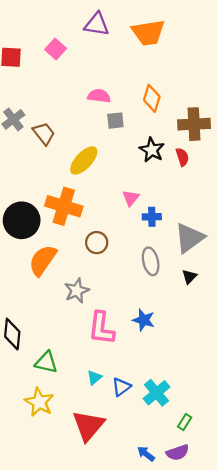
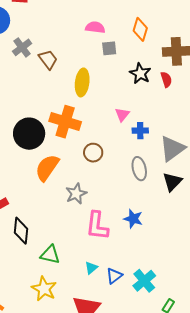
yellow ellipse: (84, 160) -> (82, 82), turned -36
black triangle: (189, 277) -> (172, 182), size x1.5

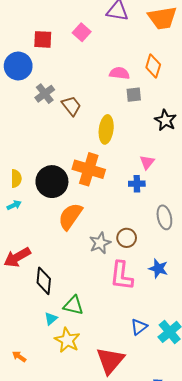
orange diamond: (140, 29) -> (153, 66), moved
blue cross: (140, 131) -> (137, 184), moved
brown circle: (93, 153) -> (127, 238), moved
cyan triangle: (91, 268) -> (51, 319), moved

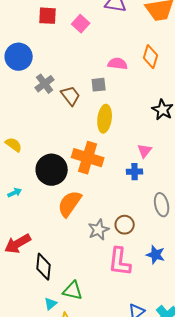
red square: (43, 39) -> (48, 16), moved
gray square: (134, 95) -> (99, 85), moved
yellow semicircle: (16, 179) -> (14, 145), moved, turned -54

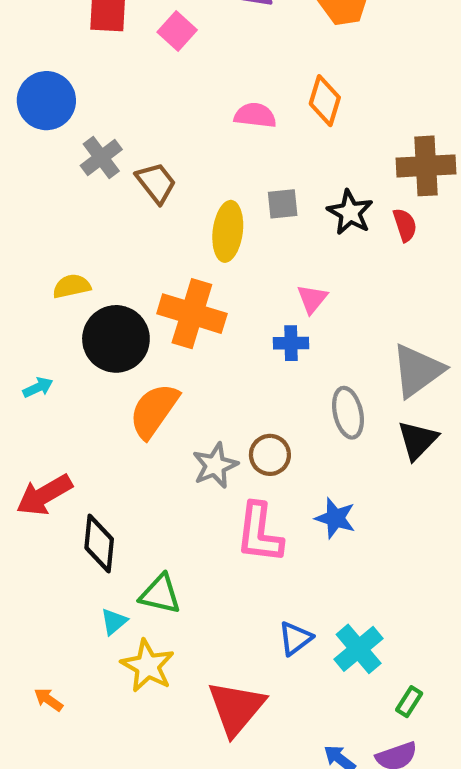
gray square: (99, 85) -> (283, 204), moved
yellow semicircle: (14, 145) -> (72, 286), moved, turned -48

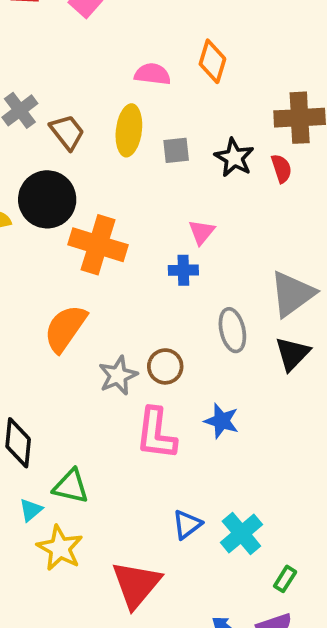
yellow ellipse: (228, 231) -> (129, 130), moved
black circle: (116, 339) -> (47, 199), moved

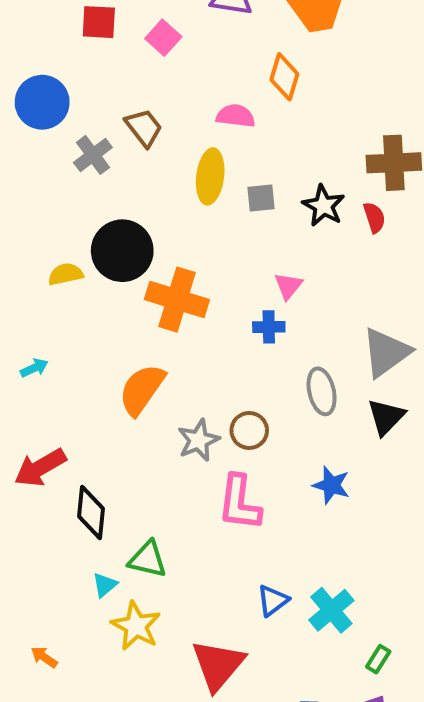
orange diamond: (212, 61) -> (284, 77), moved
brown trapezoid: (67, 132) -> (144, 128), moved
blue star: (222, 421) -> (331, 485), moved

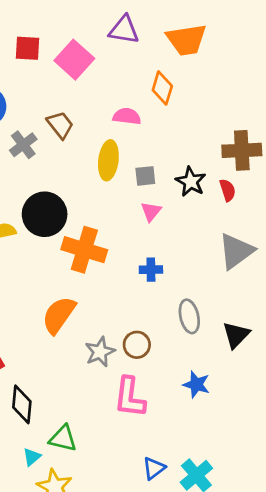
pink square: (163, 38) -> (74, 60), size x1.5
pink triangle: (288, 286) -> (151, 211), moved
gray triangle: (386, 352) -> (236, 251), moved

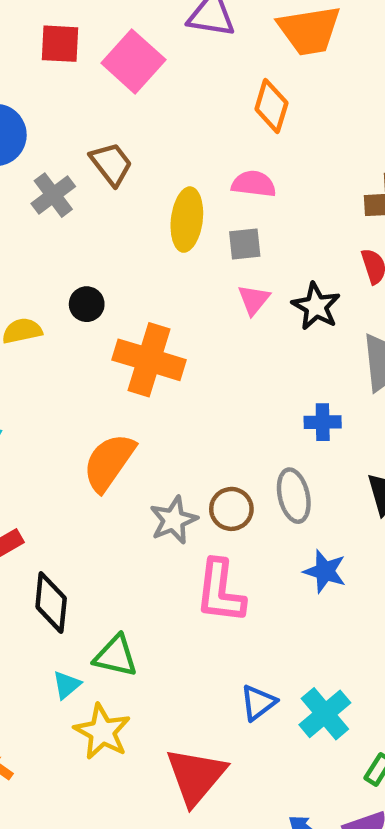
pink semicircle: (127, 116) -> (254, 184), moved
black star: (191, 182) -> (316, 306), moved
black circle: (45, 214) -> (87, 304), size x0.5
blue cross: (151, 270) -> (323, 422), moved
gray ellipse: (189, 316) -> (294, 496), moved

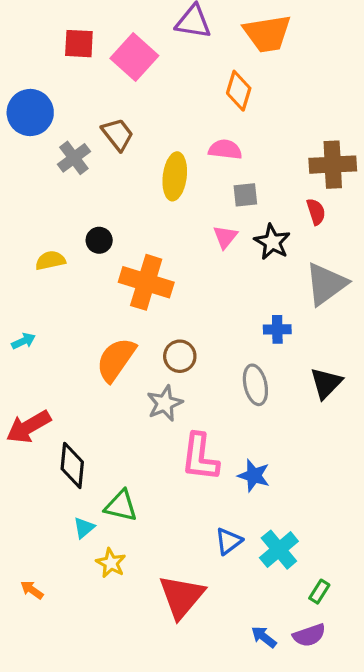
gray square: (245, 244) -> (245, 195), moved
brown circle: (231, 509) -> (180, 356), moved
blue star: (325, 571) -> (254, 476), moved
yellow star: (102, 732) -> (111, 563), size x0.7

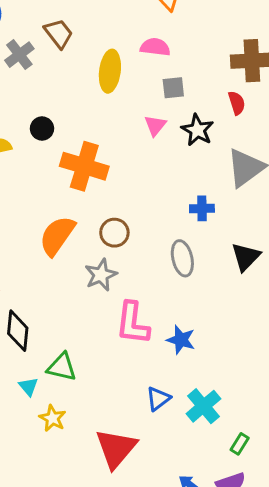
cyan triangle: (84, 528) -> (28, 387), turned -30

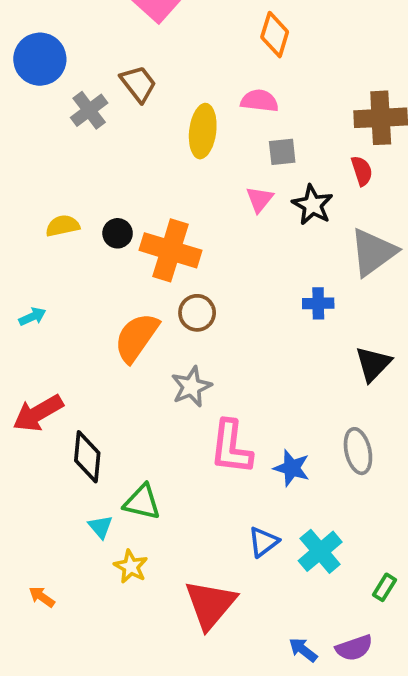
black circle: (42, 129) -> (118, 233), moved
brown circle: (114, 233) -> (197, 313), moved
gray ellipse: (182, 258) -> (358, 451), moved
green rectangle: (240, 444) -> (384, 587), moved

